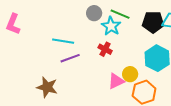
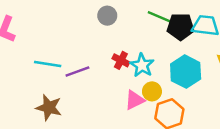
green line: (120, 14) -> (159, 17), moved
cyan star: (111, 26) -> (142, 65), moved
cyan line: (63, 41) -> (48, 64), moved

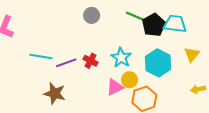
black pentagon: (181, 27) -> (154, 25), turned -30
red cross: (121, 60) -> (91, 61), moved
brown star: (49, 108) -> (55, 93), moved

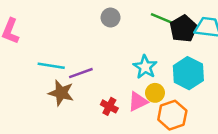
red cross: (91, 61) -> (109, 106), moved
brown star: (55, 93) -> (61, 93), moved

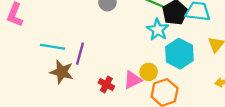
cyan star: (145, 67) -> (158, 30), moved
purple line: (81, 73) -> (80, 54), turned -55

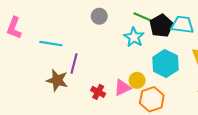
cyan star: (158, 30) -> (134, 37), moved
cyan line: (53, 47) -> (51, 44), moved

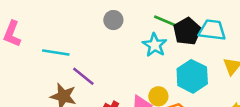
purple line: (74, 64) -> (83, 76), turned -66

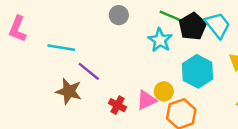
cyan trapezoid: (212, 30) -> (218, 25), turned 44

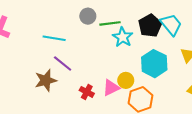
green line: (171, 16) -> (110, 23), moved, turned -30
cyan line: (61, 48) -> (54, 38), moved
brown star: (69, 91) -> (46, 80), turned -30

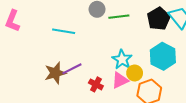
cyan star: (123, 37) -> (122, 59), moved
purple line: (63, 64) -> (72, 69), moved, turned -66

